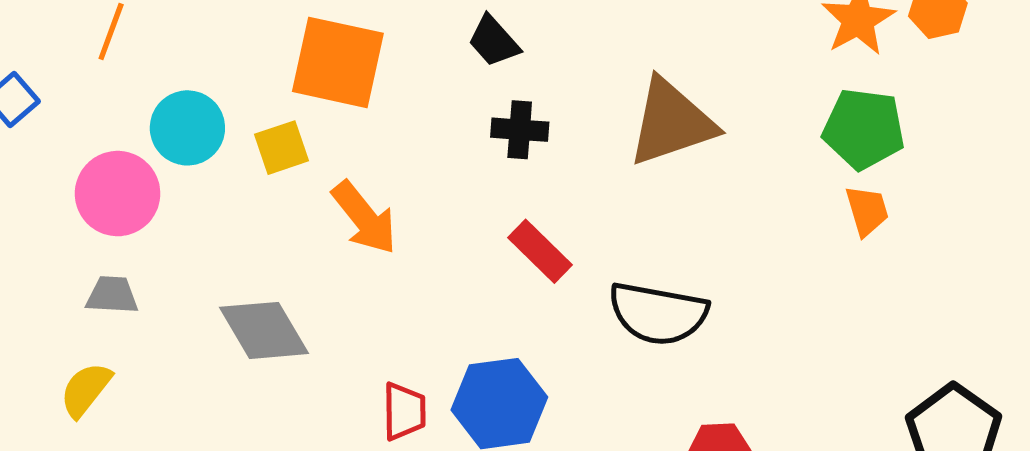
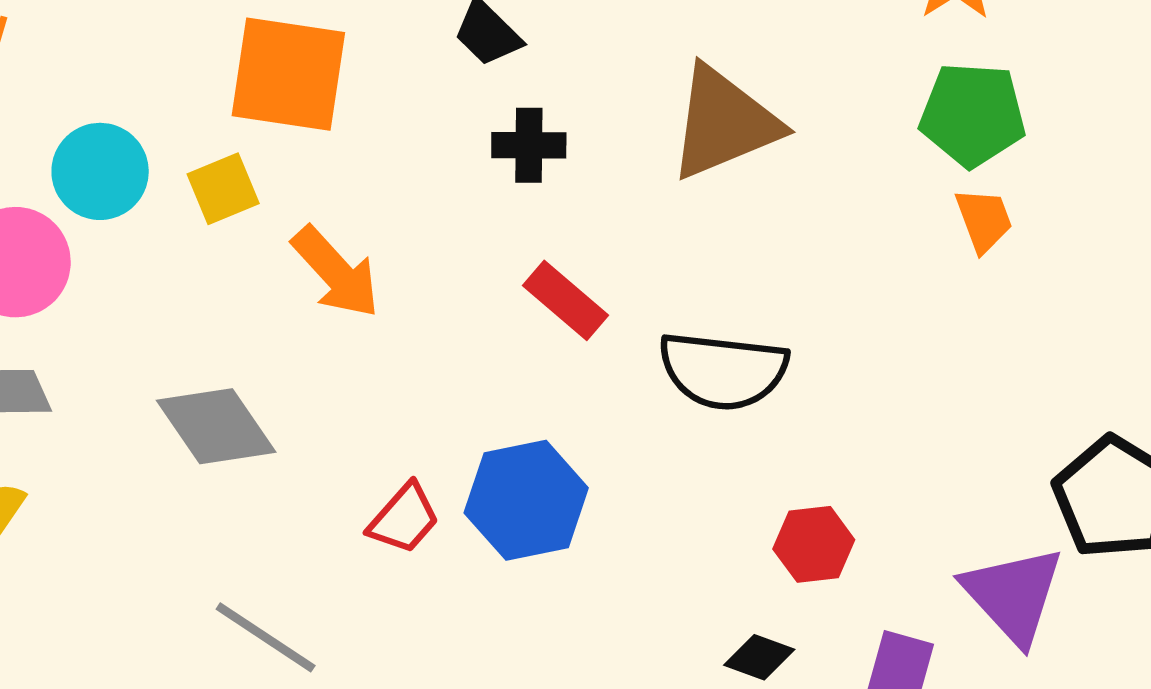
red trapezoid: (404, 411) -> (404, 519), turned 46

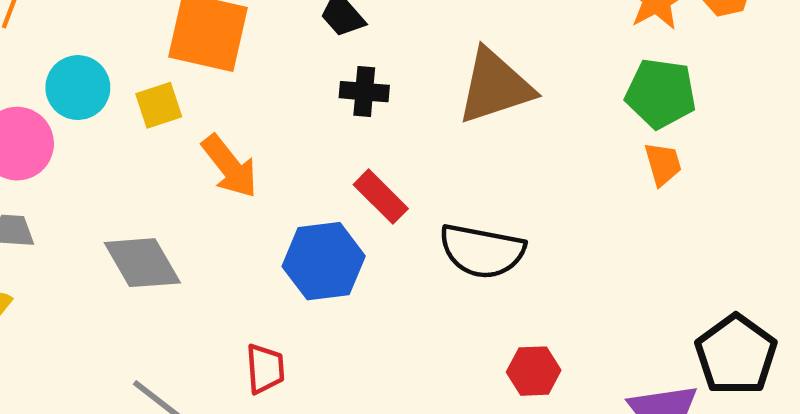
blue hexagon: (526, 500) -> (324, 261), moved
red trapezoid: (404, 519) -> (265, 369), moved, turned -50

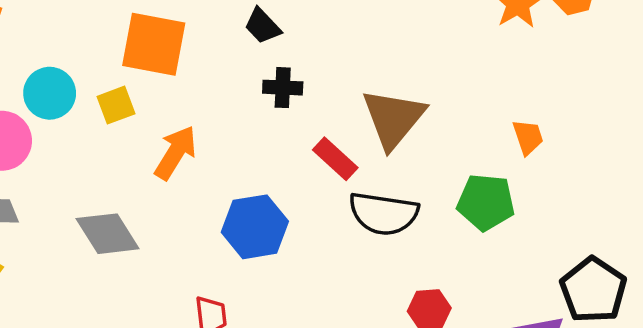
brown triangle: (495, 86) -> (393, 119), moved, turned -30
green pentagon: (661, 93) -> (486, 202), moved
orange arrow: (230, 166) -> (176, 153), turned -108
red rectangle: (381, 197) -> (335, 159), moved

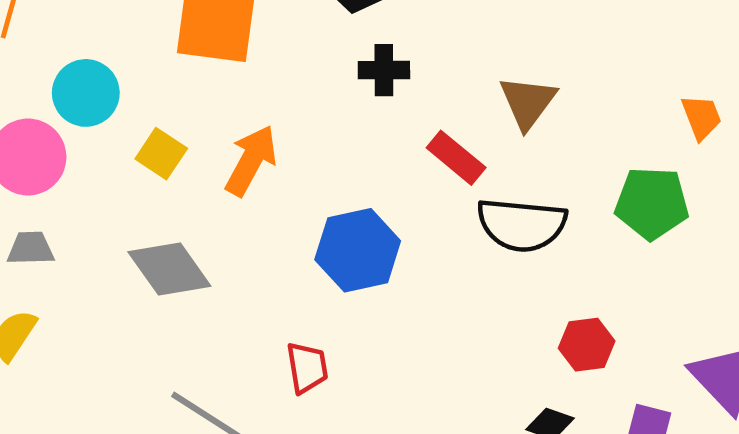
yellow square: (116, 105) -> (161, 154), moved, turned -33
brown triangle: (393, 119) -> (528, 102), size x0.7

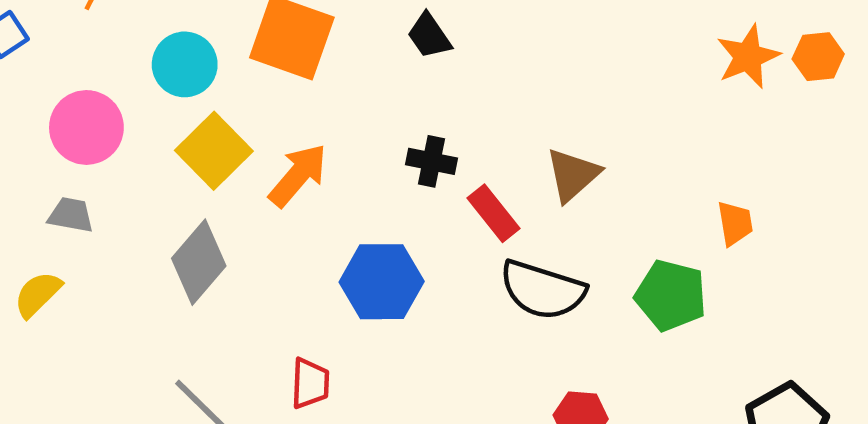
black cross: (384, 70) -> (431, 161), moved
cyan circle: (86, 93) -> (185, 64), moved
yellow square: (161, 154) -> (214, 151), size x1.5
gray diamond: (169, 269) -> (199, 262), turned 64

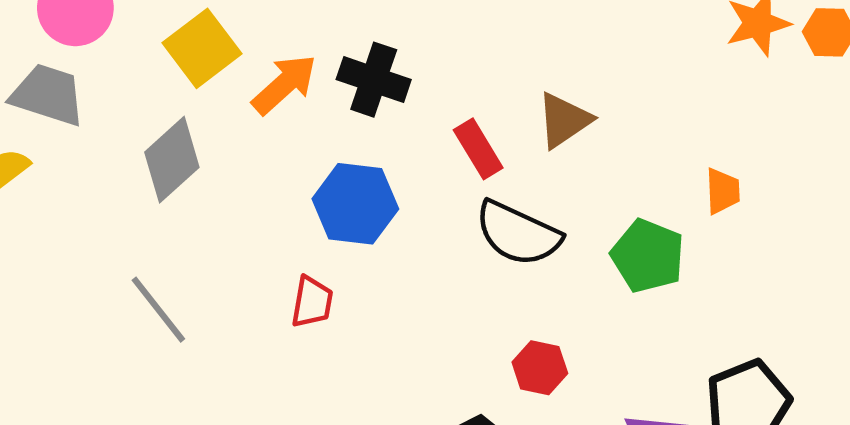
black cross: (431, 161) -> (374, 80), moved, size x1.4
gray trapezoid: (71, 215) -> (48, 95), size x1.6
red trapezoid: (310, 383) -> (312, 302), moved

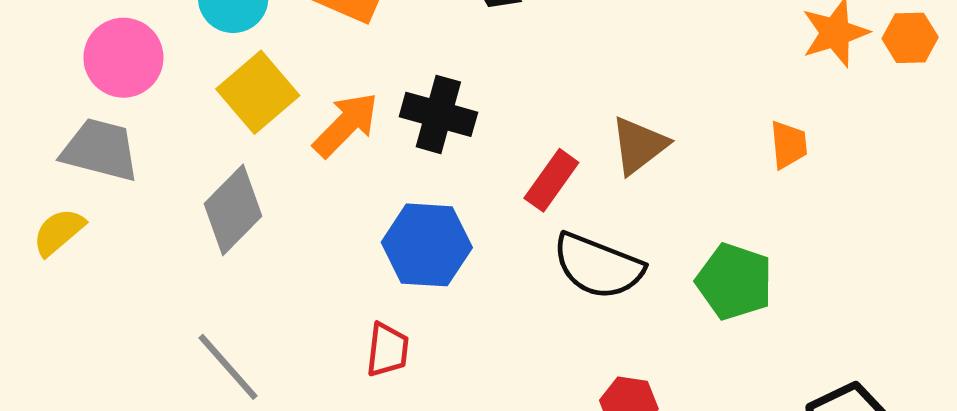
red rectangle: (478, 149) -> (551, 180), turned 70
orange trapezoid: (723, 191) -> (789, 145), moved

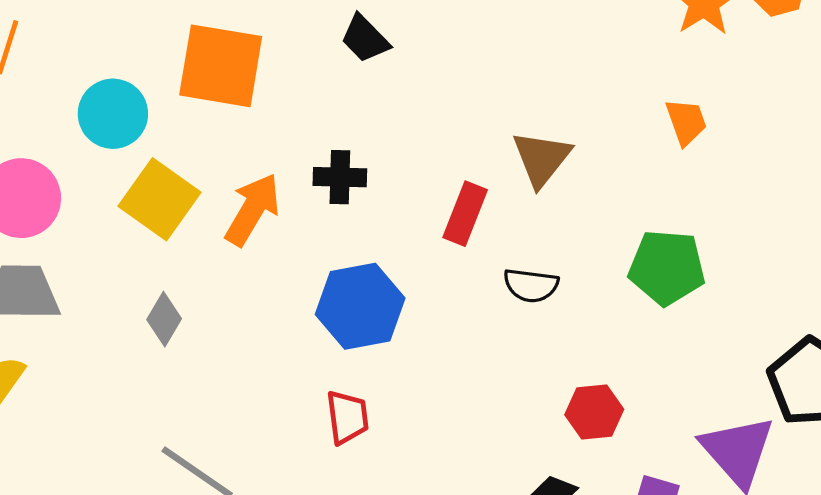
black cross: (438, 114) -> (340, 177), size x0.7
gray diamond: (233, 210) -> (164, 319), size x0.6
black semicircle: (598, 266) -> (531, 285), size x0.6

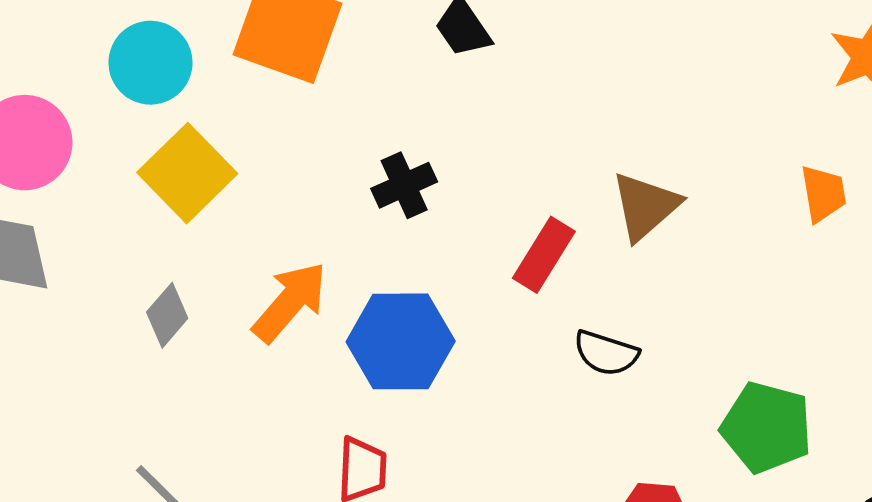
black cross: (340, 177) -> (404, 185), turned -36
orange arrow: (253, 209) -> (290, 302), moved
green pentagon: (667, 267) -> (767, 427), moved

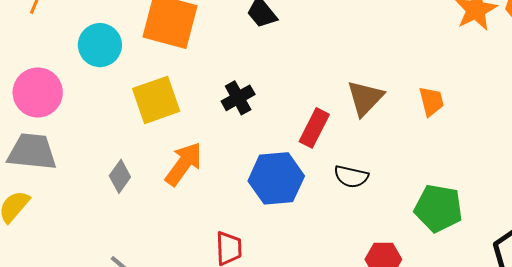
yellow square: (187, 173) -> (156, 100), moved, turned 30
orange trapezoid: (823, 194) -> (431, 101), moved
blue hexagon: (401, 341) -> (276, 178), moved

